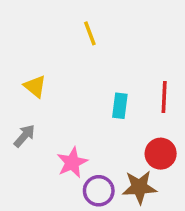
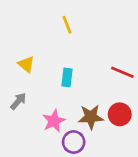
red line: (164, 97) -> (122, 72), turned -70
cyan rectangle: (120, 106) -> (67, 77), moved
brown star: (139, 187) -> (91, 117), moved

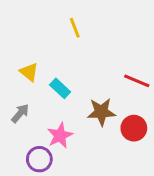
cyan rectangle: (67, 77) -> (60, 88), moved, turned -54
brown star: (91, 117) -> (101, 112), moved
purple circle: (74, 142) -> (39, 159), moved

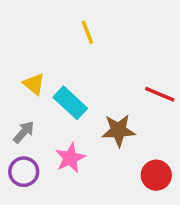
cyan rectangle: (60, 88) -> (70, 103), size x1.4
red circle: (134, 128) -> (156, 175), moved
purple circle: (39, 159) -> (24, 172), moved

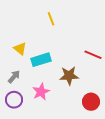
cyan rectangle: (70, 103) -> (41, 60), turned -60

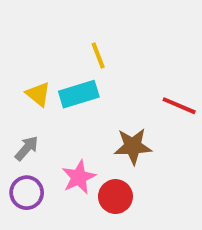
yellow line: (51, 19) -> (98, 56), moved
cyan rectangle: (41, 60) -> (79, 94), moved
red circle: (91, 102) -> (115, 197), moved

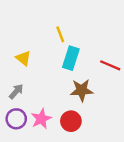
cyan rectangle: (79, 94) -> (71, 58), moved, turned -55
pink star: (79, 177) -> (41, 119), moved

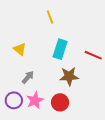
yellow line: (60, 34) -> (50, 17), moved
gray arrow: (16, 91) -> (28, 77), moved

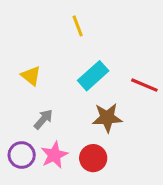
cyan rectangle: (60, 49) -> (93, 76), turned 30

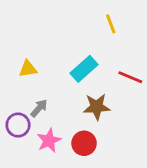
yellow line: (78, 26) -> (111, 24), moved
yellow triangle: (31, 76) -> (28, 69), turned -48
purple circle: (22, 155) -> (18, 125), moved

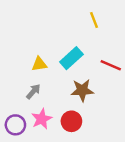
yellow triangle: (28, 69) -> (39, 64), moved
purple circle: (18, 125) -> (15, 125), moved

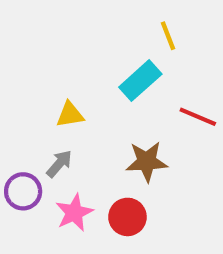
cyan rectangle: (71, 58) -> (140, 81), moved
purple circle: (15, 125) -> (23, 191), moved

